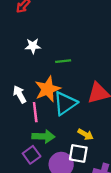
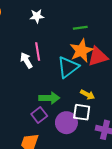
green line: (63, 61) -> (80, 28), moved
orange star: (48, 89) -> (81, 51), moved
pink line: (35, 112) -> (38, 52), moved

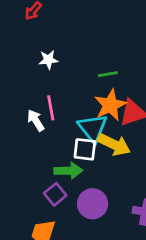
cyan triangle: (68, 67) -> (93, 128), turned -30
yellow arrow: (88, 95) -> (114, 144), moved, size x1.6
white square: (82, 112) -> (85, 149), moved

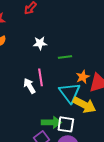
green line: (108, 74) -> (65, 57), moved
orange star: (110, 105) -> (83, 77), size x0.6
white square: (85, 149) -> (66, 124), moved

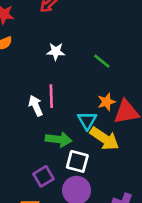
green line: (65, 57) -> (102, 61), moved, turned 40
cyan triangle: (70, 93) -> (87, 121), size x0.7
green arrow: (51, 122) -> (59, 139), moved

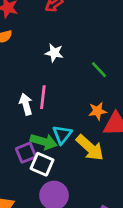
cyan triangle: (87, 121) -> (62, 135), moved
white square: (77, 161) -> (42, 164), moved
purple square: (43, 176) -> (26, 153), moved

